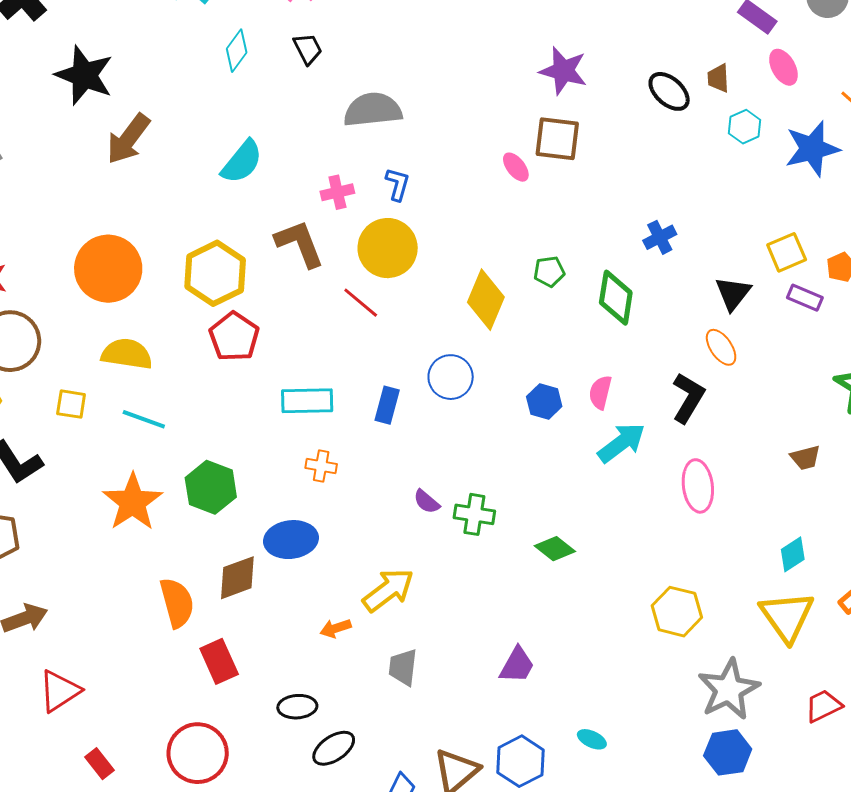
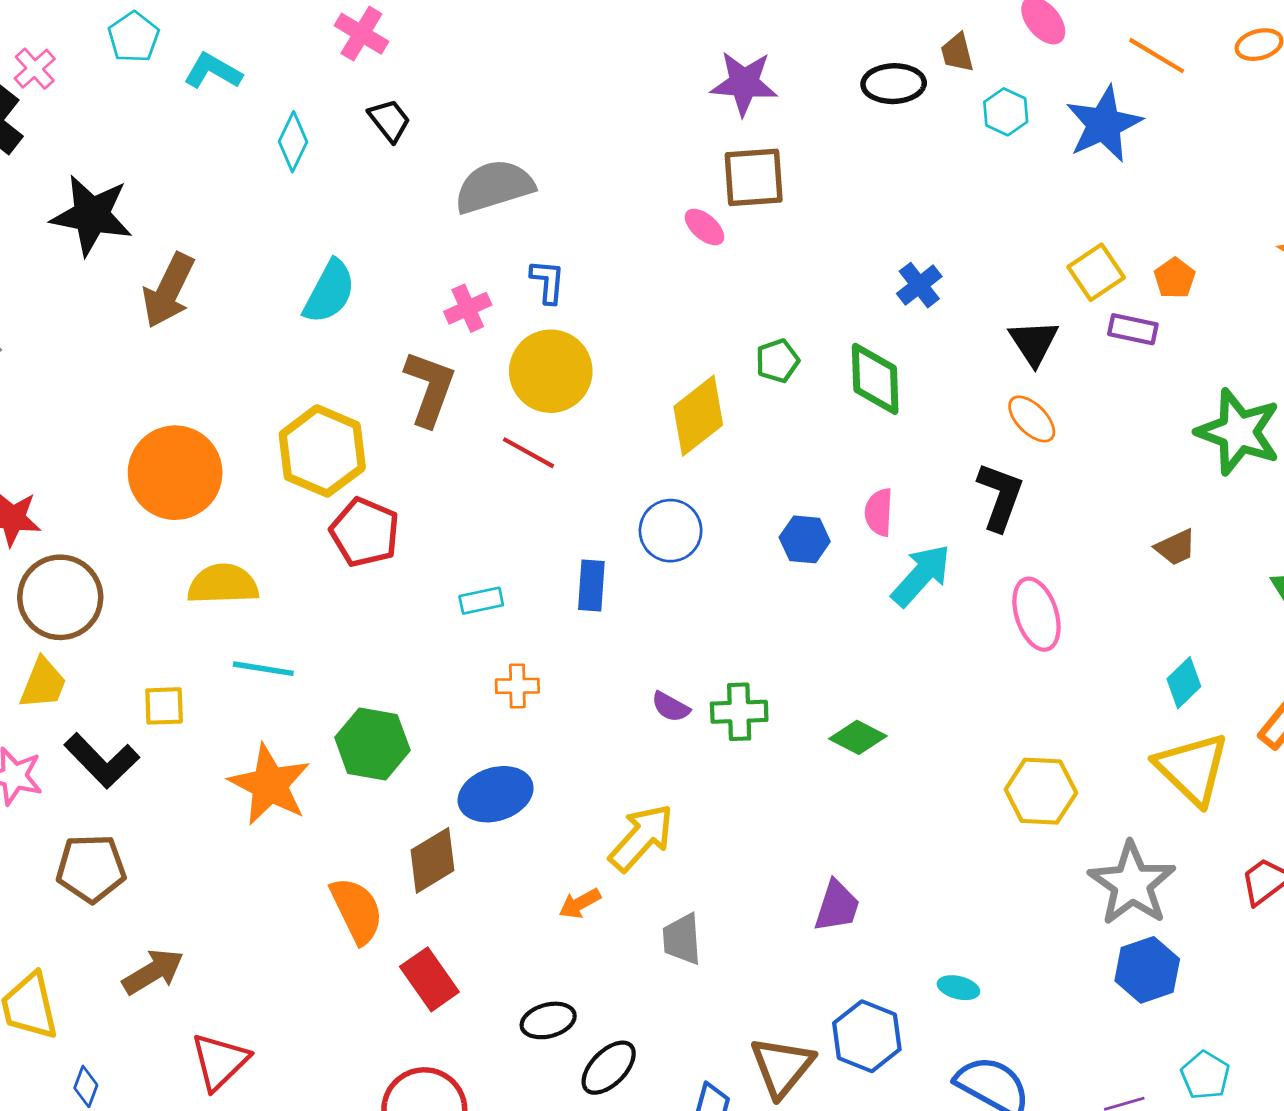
black ellipse: (669, 91) -> (894, 84), turned -33
brown L-shape: (300, 244) -> (430, 388), turned 52
yellow diamond: (486, 300) -> (698, 416), turned 40
cyan rectangle: (307, 401) -> (481, 601), size x0.6
yellow square: (71, 404) -> (164, 706), moved

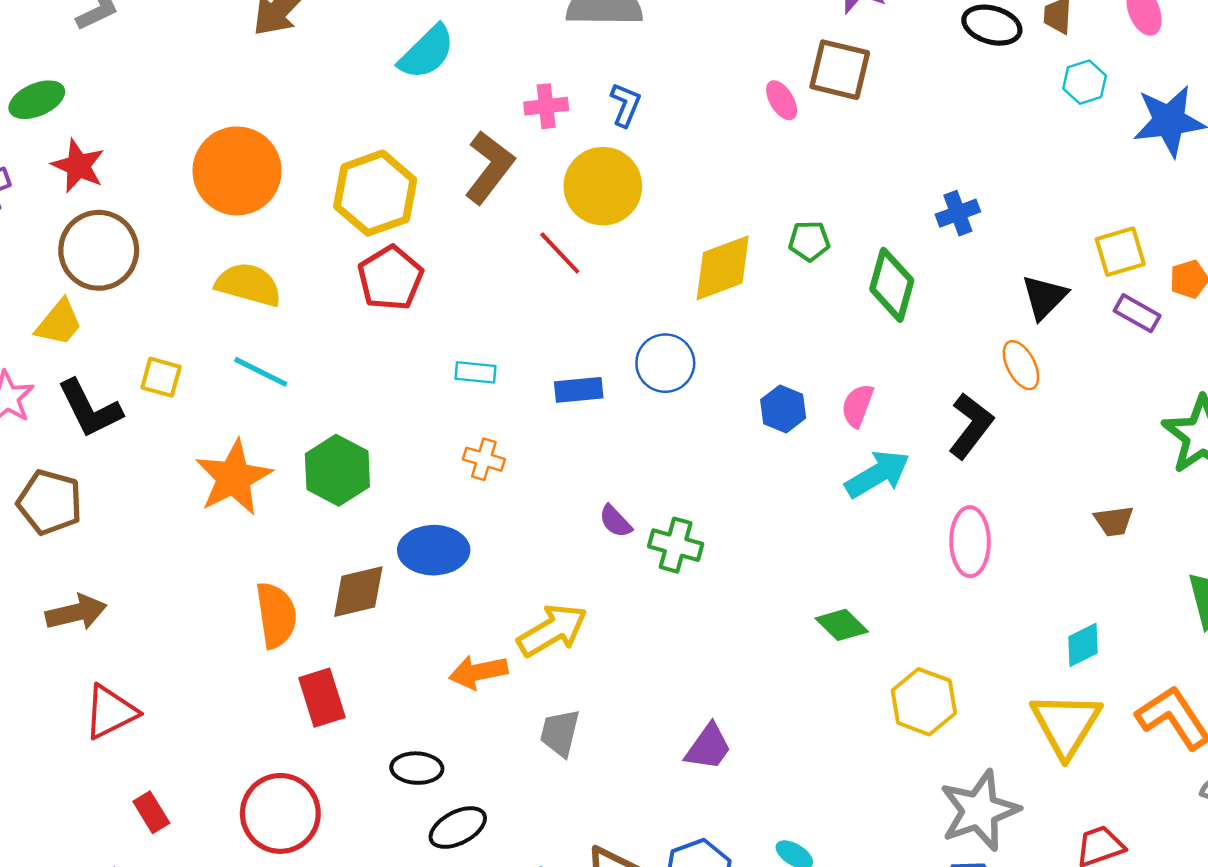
blue rectangle: (591, 585) -> (579, 390), turned 63
green diamond: (858, 737) -> (842, 625), moved
orange arrow: (580, 903) -> (478, 672), size x1.4

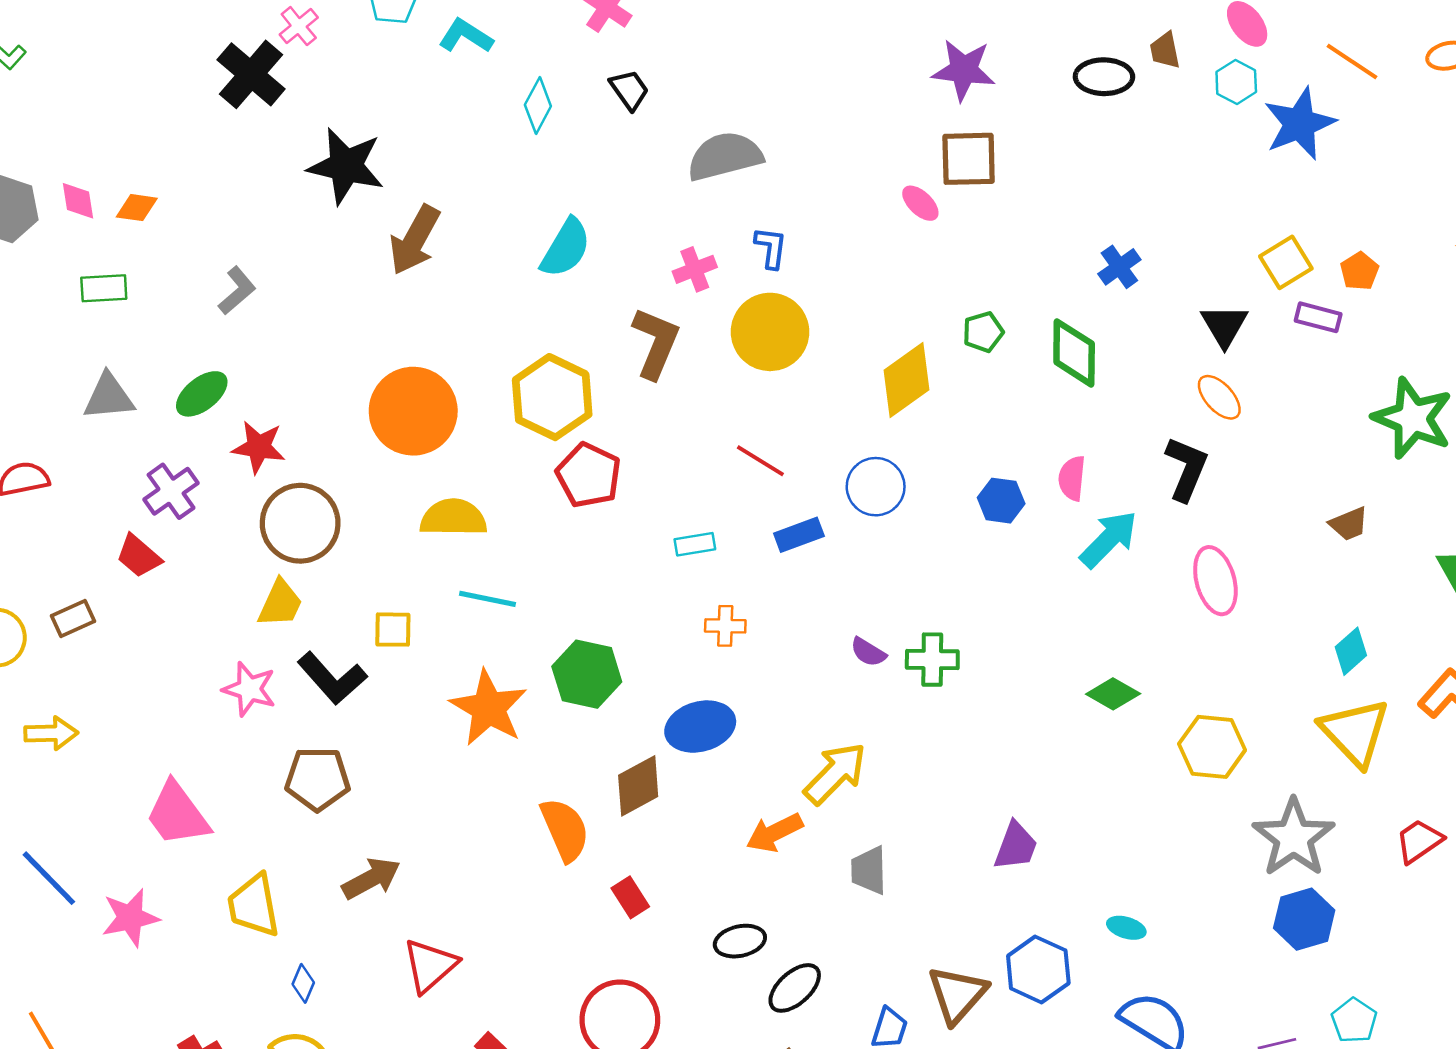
cyan hexagon: (1085, 82) -> (1236, 82), moved
red line: (560, 253) -> (760, 461), moved
red rectangle: (322, 698) -> (630, 897), size x0.7

